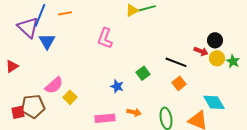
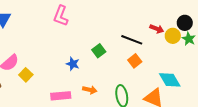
black circle: (215, 40) -> (185, 23), moved

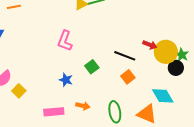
pink L-shape: (61, 16) -> (65, 41), moved
black circle: (185, 23) -> (176, 68), moved
yellow circle: (173, 36) -> (166, 52), size x1.5

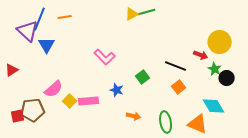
pink L-shape: (65, 41) -> (105, 57), moved, turned -65
yellow circle: (166, 52) -> (220, 42), moved
green star: (182, 55) -> (215, 69), moved
pink rectangle: (54, 112) -> (89, 101), moved

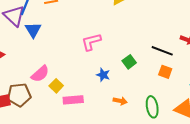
pink L-shape: (105, 57) -> (91, 42), turned 120
orange square: (179, 87) -> (165, 72), turned -32
pink rectangle: (89, 101) -> (73, 100), moved

